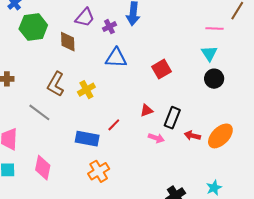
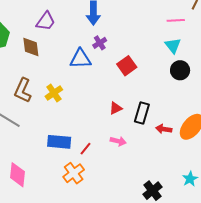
purple cross: (109, 27) -> (100, 43), moved
red line: (114, 125) -> (85, 149), moved
pink arrow: (156, 138) -> (118, 141), moved

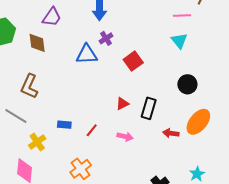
black circle: (180, 70) -> (187, 84), moved
yellow cross: (54, 93) -> (37, 142), moved
red arrow: (164, 129) -> (171, 133), moved
blue rectangle: (59, 142) -> (64, 125), moved, size x0.6
red line: (85, 149) -> (92, 130), moved

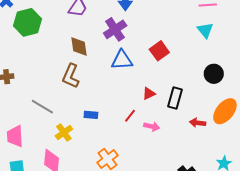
purple cross: (106, 38) -> (115, 29), moved, size x1.6
brown diamond: (37, 43) -> (79, 46), moved
blue triangle: (87, 54) -> (122, 60), moved
brown L-shape: (29, 86) -> (71, 76), moved
red line: (92, 130) -> (130, 116), moved

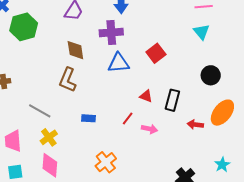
purple cross: (115, 29) -> (111, 32), turned 30
red triangle: (149, 94) -> (146, 96), turned 48
yellow cross: (64, 132) -> (49, 137), moved

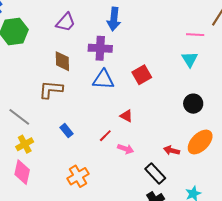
brown L-shape: (68, 80) -> (51, 90), turned 65
black rectangle: (172, 100) -> (155, 174), moved, turned -65
blue rectangle: (89, 118) -> (67, 131), turned 40

